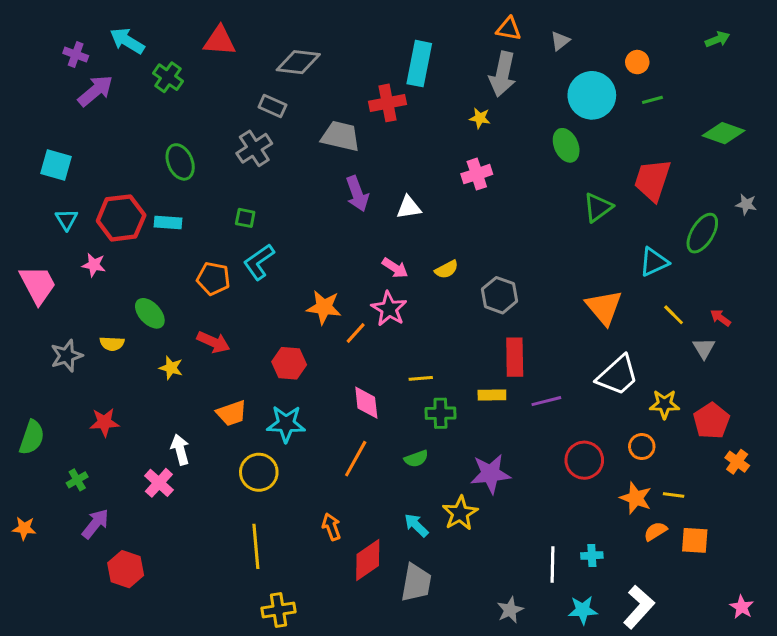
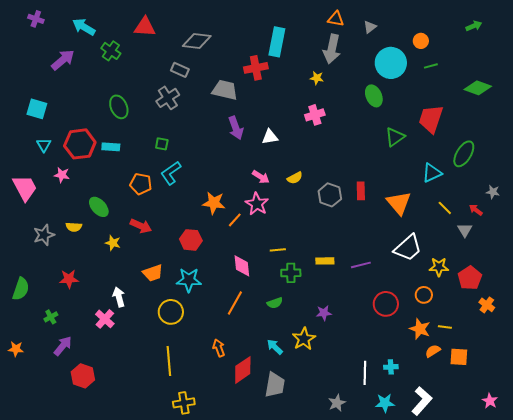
purple cross: (76, 54) -> (36, 19), moved
gray star: (746, 204) -> (493, 192), moved
red rectangle: (515, 357) -> (361, 191), moved, size x0.7
purple star: (490, 474) -> (324, 313), size x0.6

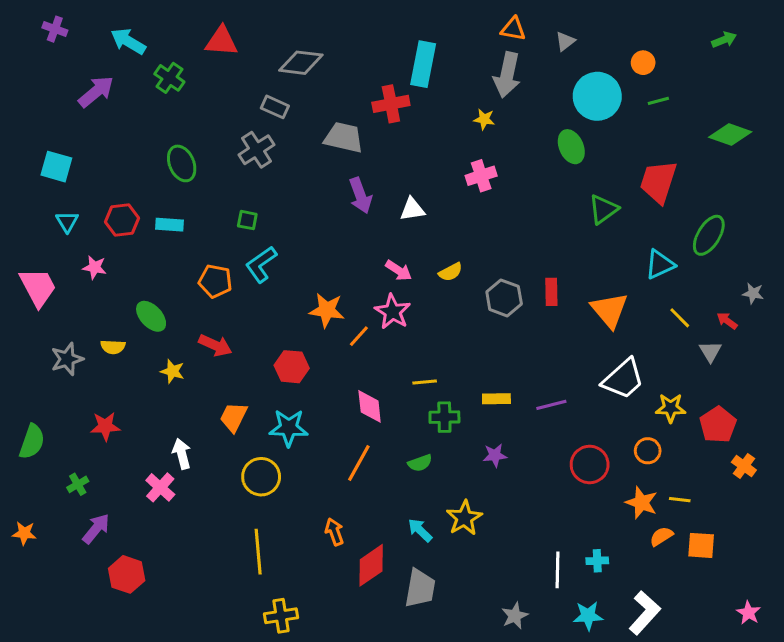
red hexagon: (80, 144) -> (122, 220), size x0.7
orange trapezoid: (153, 273) -> (234, 417), turned 135
purple star: (324, 313) -> (495, 455), moved

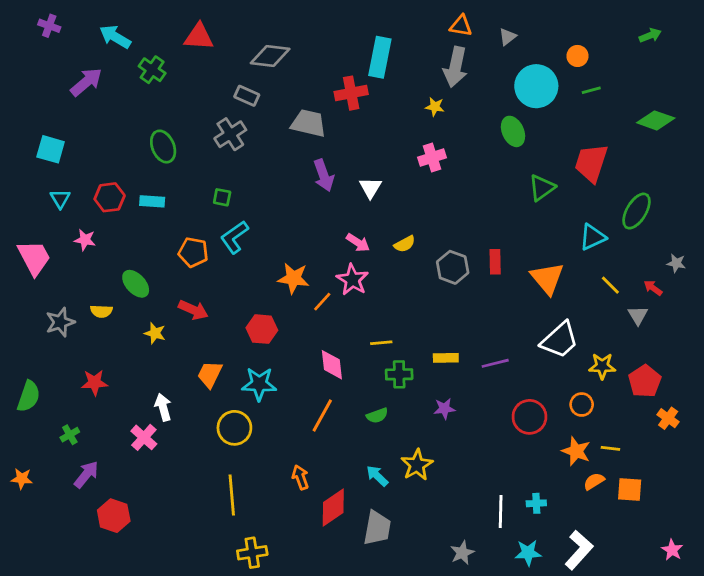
white triangle: (412, 209) -> (370, 188), turned -50

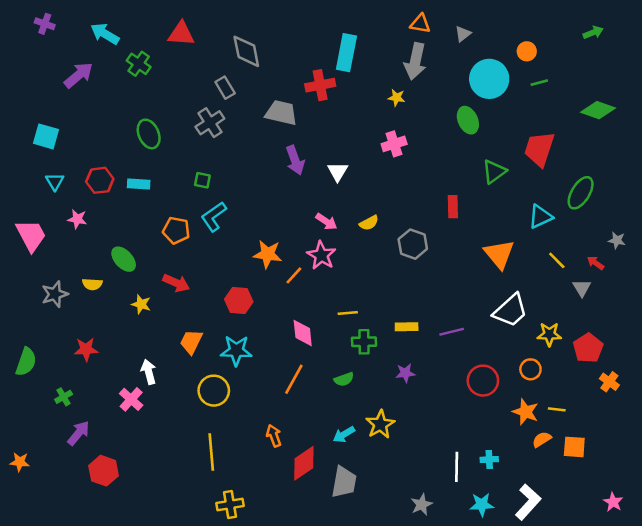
gray diamond: (270, 56) -> (246, 51), turned 72
gray rectangle: (247, 96) -> (225, 88), turned 35
red rectangle: (495, 262) -> (453, 207), moved
cyan arrow: (377, 476) -> (344, 434), turned -75
orange star: (22, 479) -> (20, 462), moved

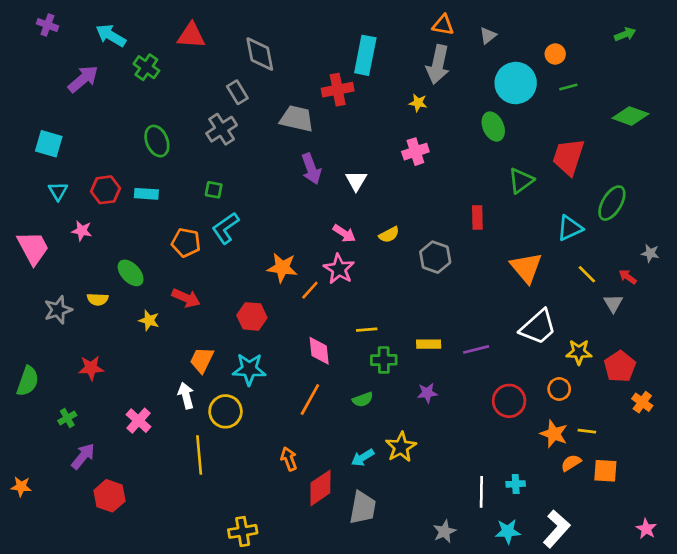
white arrow: (149, 372) -> (186, 396), moved
yellow line: (211, 452) -> (199, 455), moved

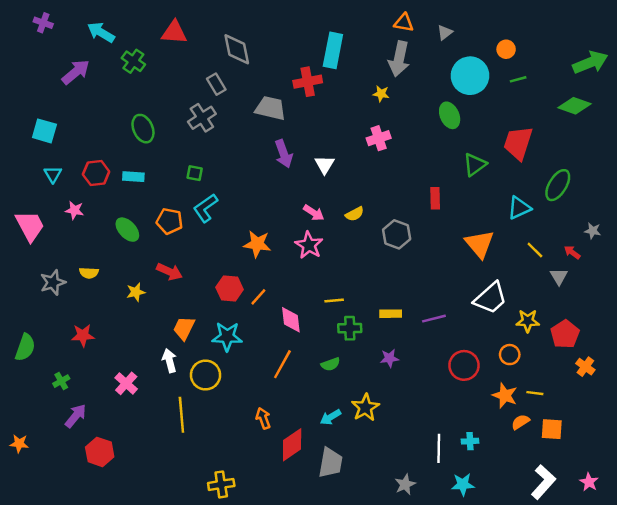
green arrow: (625, 34) -> (590, 62), moved, size x1.8
green ellipse: (131, 273) -> (127, 230), moved
orange line: (310, 290) -> (258, 297), moved
yellow star: (149, 320) -> (136, 292), turned -30
white L-shape: (557, 529) -> (543, 482), moved

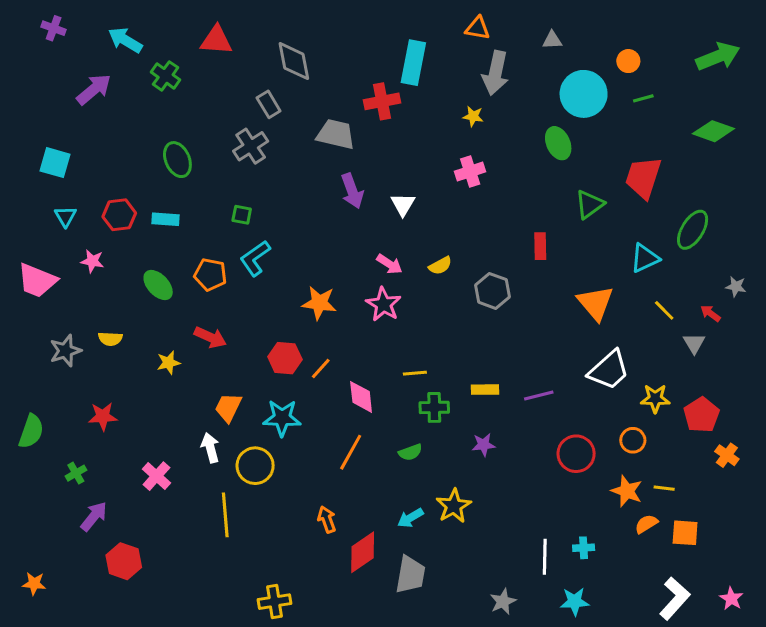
orange triangle: (404, 23) -> (478, 28), moved
gray triangle: (445, 32) -> (552, 40), turned 35
green arrow: (590, 62) -> (718, 57), moved
pink trapezoid: (30, 226) -> (37, 281), turned 140
orange star: (19, 444) -> (34, 584), moved

